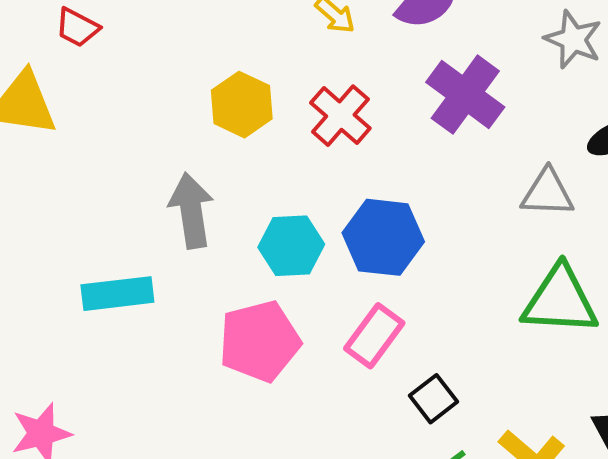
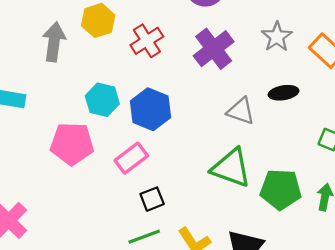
gray arrow: (191, 211) -> (54, 42), moved

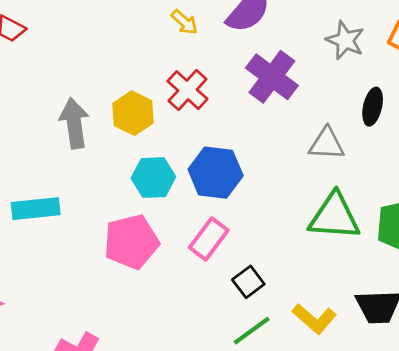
yellow hexagon: (98, 20) -> (133, 113), moved
black ellipse: (284, 93) -> (373, 107), turned -52

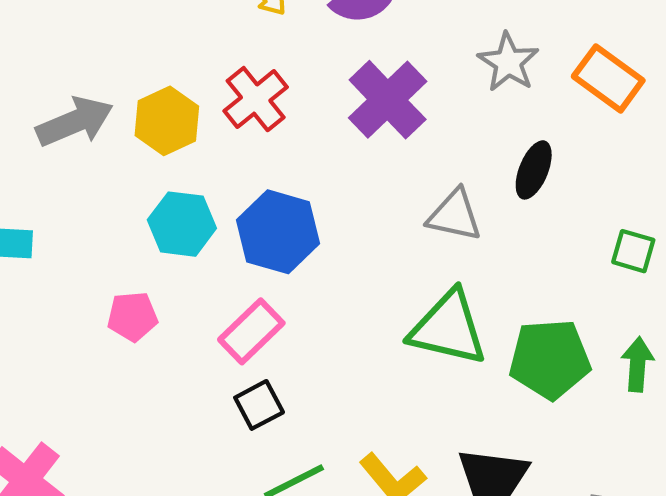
gray arrow: (74, 123) -> (75, 122), turned 66
pink pentagon: (131, 242) -> (132, 317), size x0.6
black square: (248, 282) -> (259, 405), moved

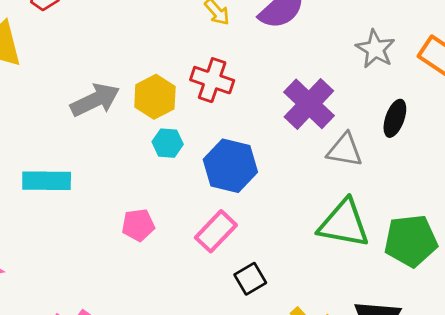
red cross: (256, 99) -> (212, 80), turned -30
purple cross: (388, 100) -> (309, 104), moved
cyan hexagon: (182, 224) -> (168, 143), moved, size x0.7
black square: (259, 405) -> (250, 279), moved

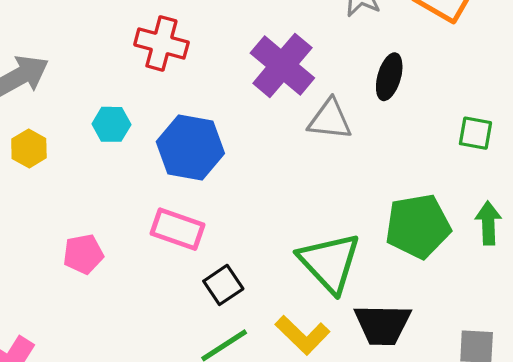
yellow hexagon: (155, 97) -> (29, 148), moved, size x0.7
green triangle: (344, 224) -> (329, 263), moved, turned 40
pink pentagon: (138, 225) -> (83, 254), moved
pink rectangle: (216, 231) -> (177, 229), turned 69

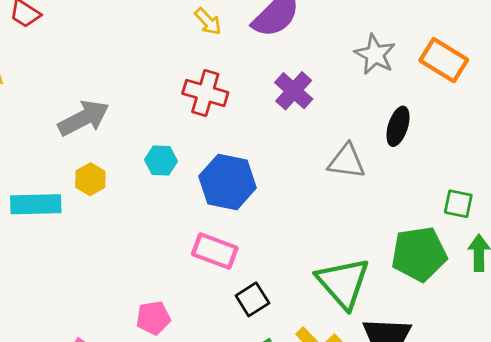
purple cross: (282, 66) -> (294, 91), moved, size x0.7
green square: (475, 133) -> (458, 204), moved
pink pentagon: (83, 254) -> (153, 318), moved

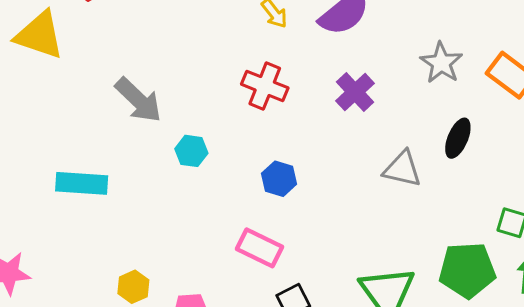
gray arrow: (84, 118) -> (138, 100), turned 66
cyan hexagon: (161, 161) -> (191, 151), moved
yellow hexagon: (90, 179) -> (133, 287), moved
blue hexagon: (228, 182) -> (279, 179), size x0.6

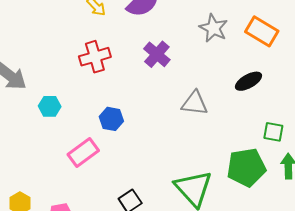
red cross: (265, 86) -> (95, 57), turned -32
black ellipse: (458, 138) -> (249, 81), moved, turned 44
pink rectangle: (259, 248) -> (83, 153), moved, turned -56

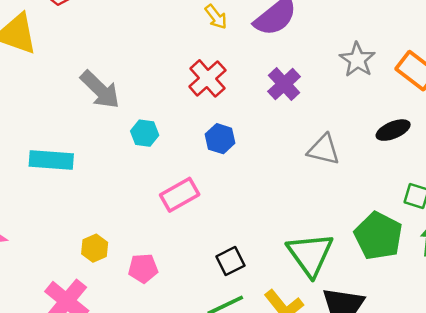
red cross: (95, 57) -> (207, 78), turned -32
blue hexagon: (111, 119) -> (220, 139), moved
green pentagon: (246, 167) -> (378, 236), turned 30

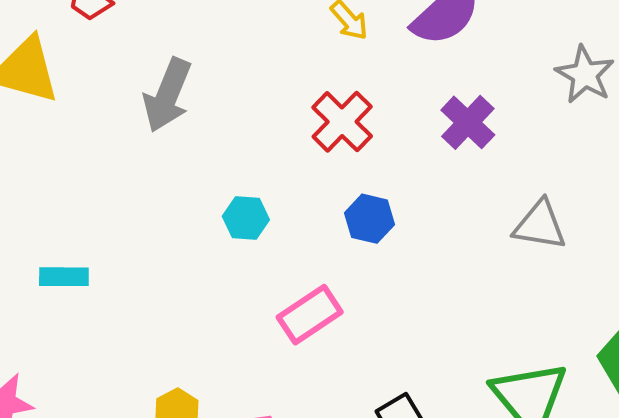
gray arrow: (100, 90) -> (167, 95), moved, turned 72
cyan rectangle: (51, 160) -> (64, 277), moved, size x0.7

